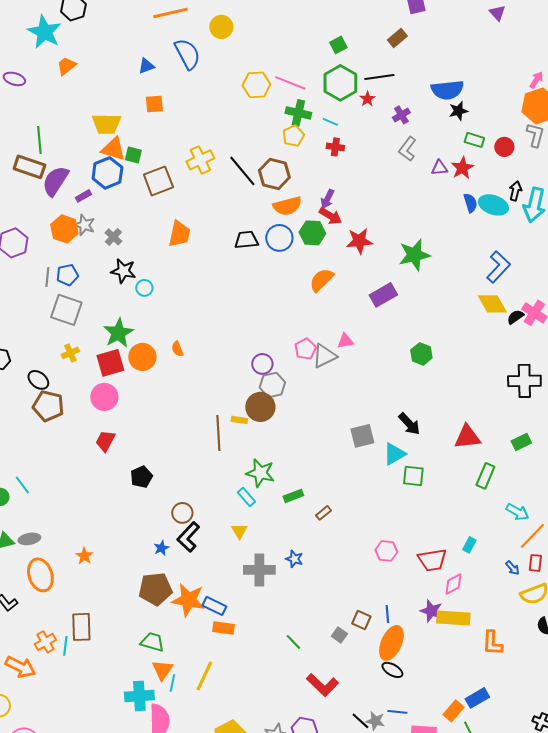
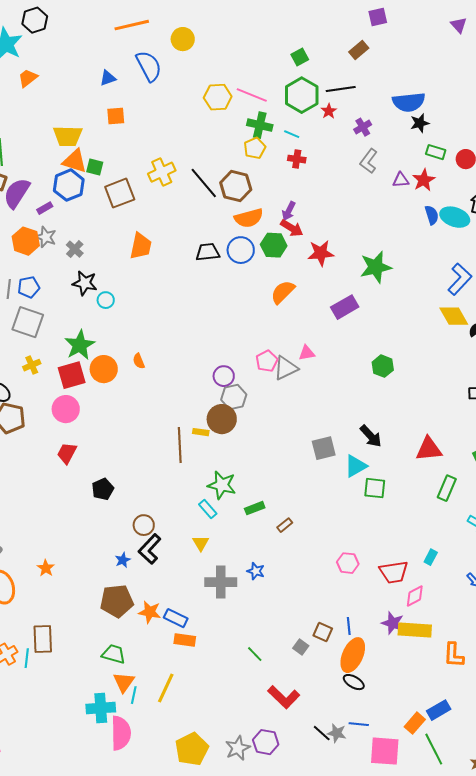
orange star: (188, 600) -> (150, 612), size x0.7

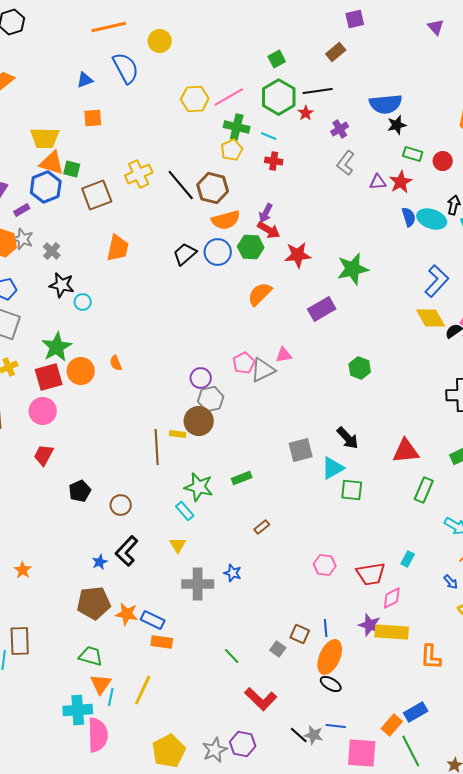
pink line: (252, 95) -> (229, 97), turned -52
black trapezoid: (208, 252) -> (185, 254), turned -35
green rectangle: (255, 508) -> (242, 478), moved
brown circle: (144, 525) -> (121, 505), moved

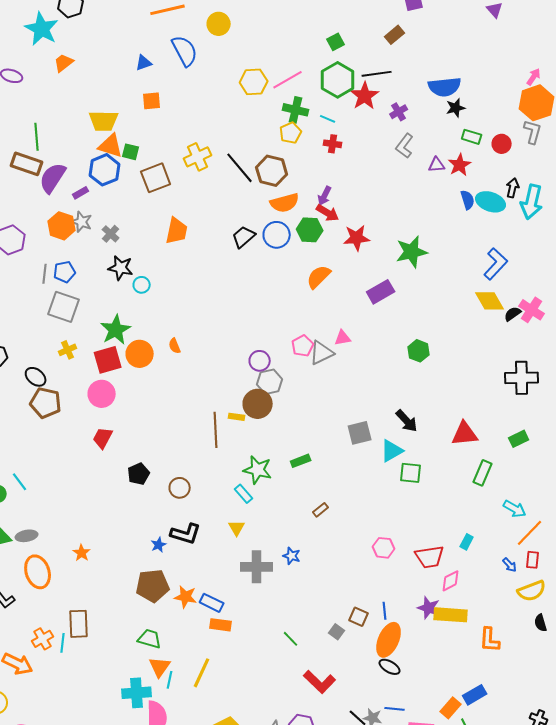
red star: (306, 113) -> (365, 96), size x1.8
black L-shape: (127, 551) -> (186, 534), turned -116

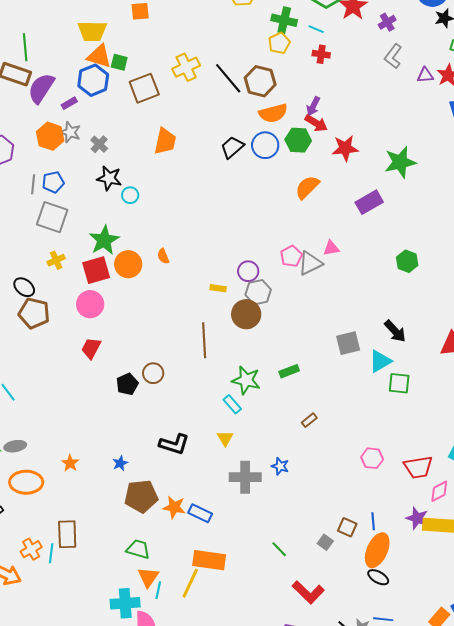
yellow rectangle: (237, 417) -> (218, 288), moved
brown circle: (180, 488) -> (153, 373), moved
blue star: (159, 545) -> (120, 463), moved
orange ellipse: (38, 572) -> (26, 482), turned -72
orange rectangle: (221, 625) -> (209, 560), moved, size x1.5

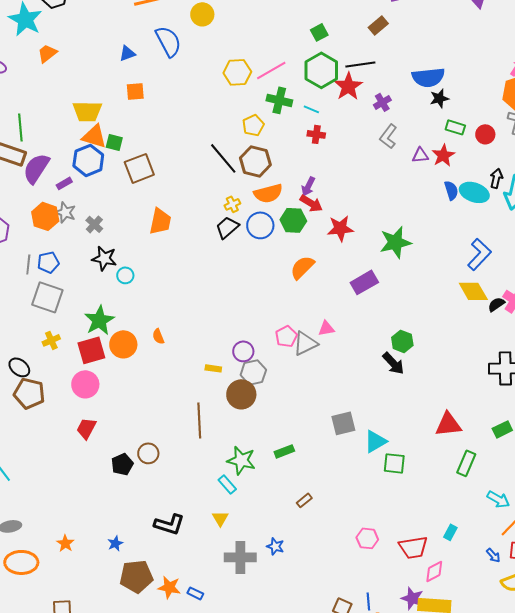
yellow pentagon: (279, 43) -> (253, 125), moved
yellow cross: (186, 67) -> (232, 204), moved, size x0.6
black arrow: (395, 331) -> (393, 363), moved
blue rectangle: (200, 513) -> (195, 593), size x0.7

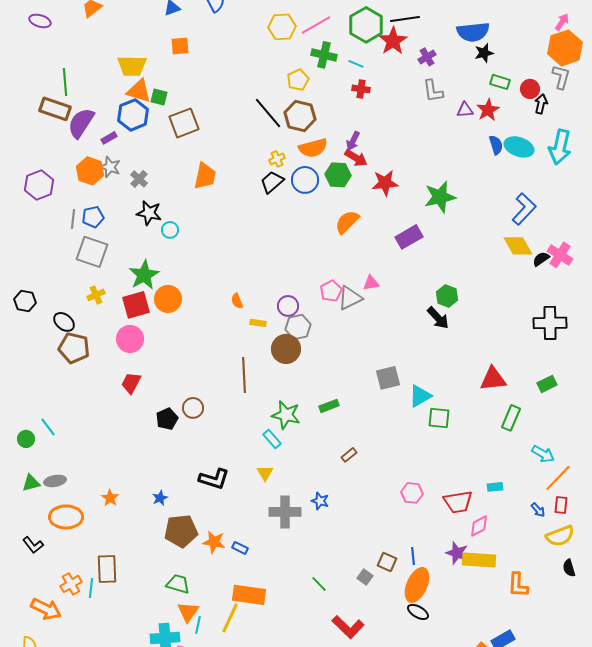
gray L-shape: (388, 136) -> (433, 91), turned -45
black arrow: (496, 178) -> (541, 104), moved
orange semicircle: (158, 336) -> (237, 301), moved
cyan rectangle: (450, 532) -> (495, 487), turned 56

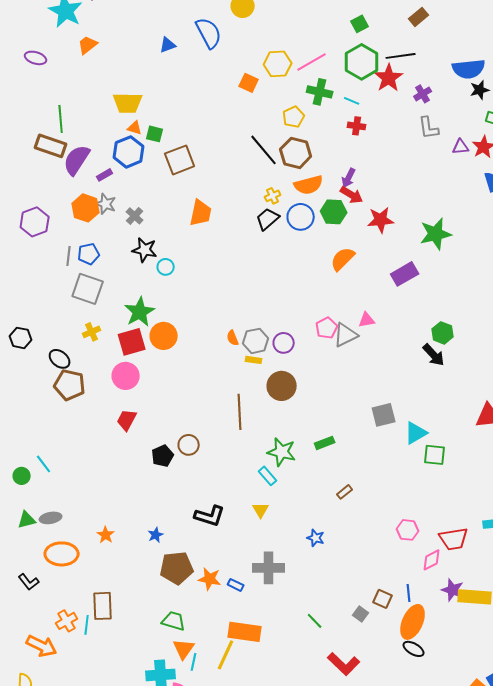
orange square: (180, 46) -> (249, 83), moved, turned 30
orange triangle: (139, 91) -> (135, 128), size x0.6
gray hexagon: (298, 327) -> (256, 341), moved
gray cross: (285, 512) -> (269, 568), moved
pink diamond: (479, 526) -> (432, 560), moved

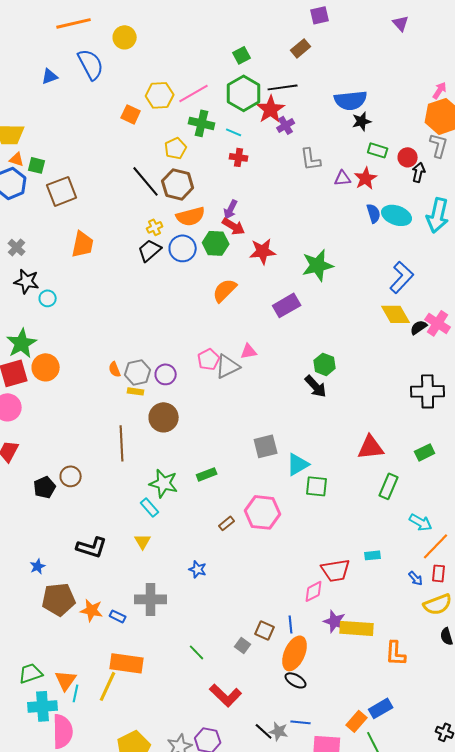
purple cross: (423, 94) -> (286, 125), moved
pink hexagon: (408, 530) -> (263, 512), moved, size x1.6
green trapezoid: (174, 621) -> (31, 673), moved, turned -35

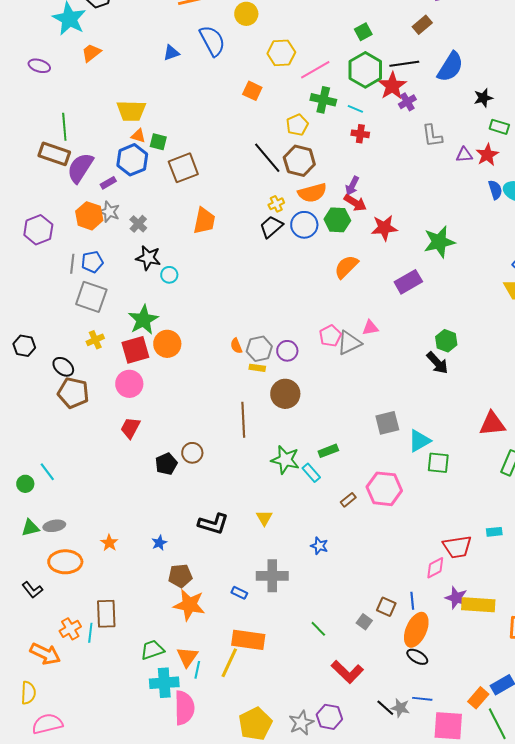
yellow hexagon: (160, 95) -> (281, 53), moved
blue semicircle: (351, 100) -> (450, 67), moved, turned -52
cyan rectangle: (150, 507) -> (311, 473), moved
brown pentagon: (59, 599) -> (180, 576), size x0.7
orange star: (92, 610) -> (189, 605), moved, size x1.4

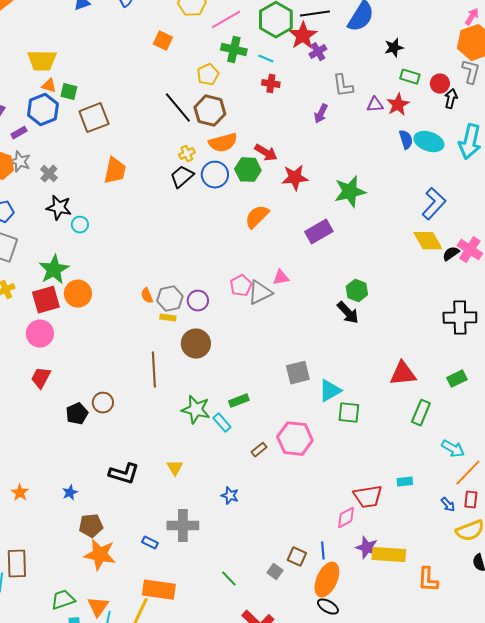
purple arrow: (352, 186) -> (321, 114), moved

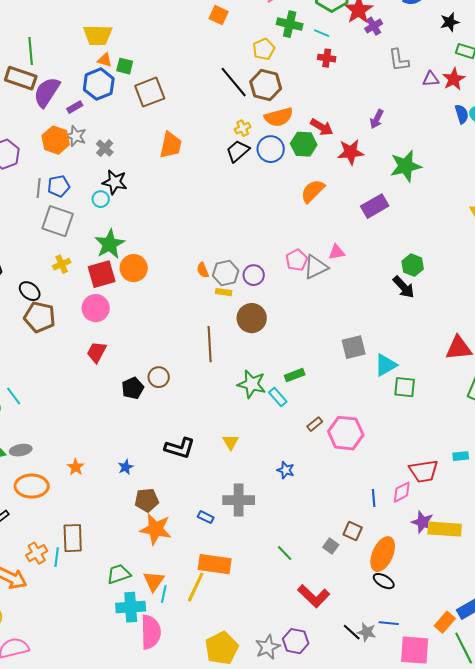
purple arrow: (321, 114) -> (377, 119), moved
cyan circle: (80, 225) -> (101, 199), moved
pink hexagon: (295, 439) -> (346, 433), moved
blue line: (323, 551) -> (374, 498), moved

